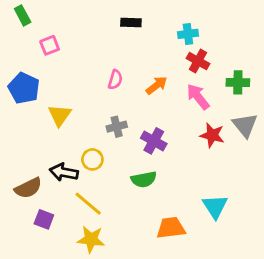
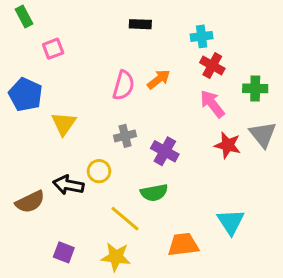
pink semicircle: (115, 80) -> (123, 85), size x1.4
orange arrow: (157, 85) -> (159, 79), moved
yellow line: (88, 204) -> (125, 219), moved
purple square: (44, 219) -> (64, 252), moved
yellow star: (91, 239) -> (116, 257), moved

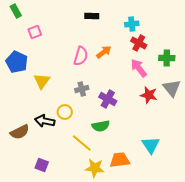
yellow star: (116, 257) -> (95, 168), moved

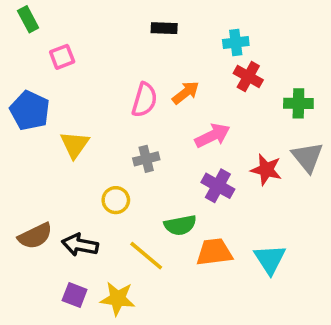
pink arrow: (139, 68) -> (212, 136), moved, turned 102
purple cross: (108, 99) -> (218, 186), moved
black arrow: (45, 121) -> (80, 245), moved
orange trapezoid: (120, 160) -> (214, 252), moved
yellow star: (95, 168) -> (118, 299), moved

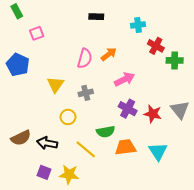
red cross: (248, 77) -> (156, 46), moved
yellow triangle: (75, 145) -> (55, 85), moved
gray triangle: (307, 157) -> (180, 110), moved
red star: (266, 170) -> (153, 114), moved

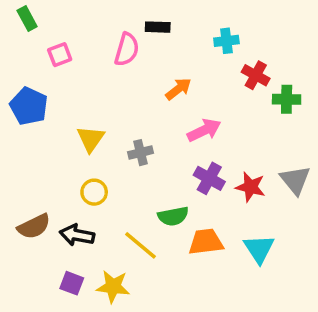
pink semicircle: (85, 58) -> (127, 49), moved
yellow circle: (68, 117) -> (94, 192), moved

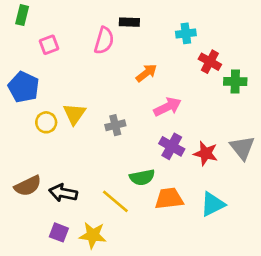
green rectangle: (27, 19) -> (22, 15), turned 42
yellow circle: (94, 192) -> (46, 122), moved
cyan triangle: (259, 249) -> (213, 204), turned 36

